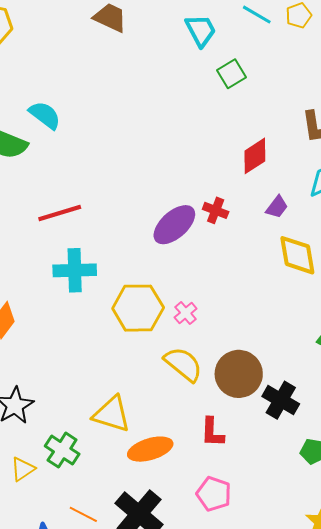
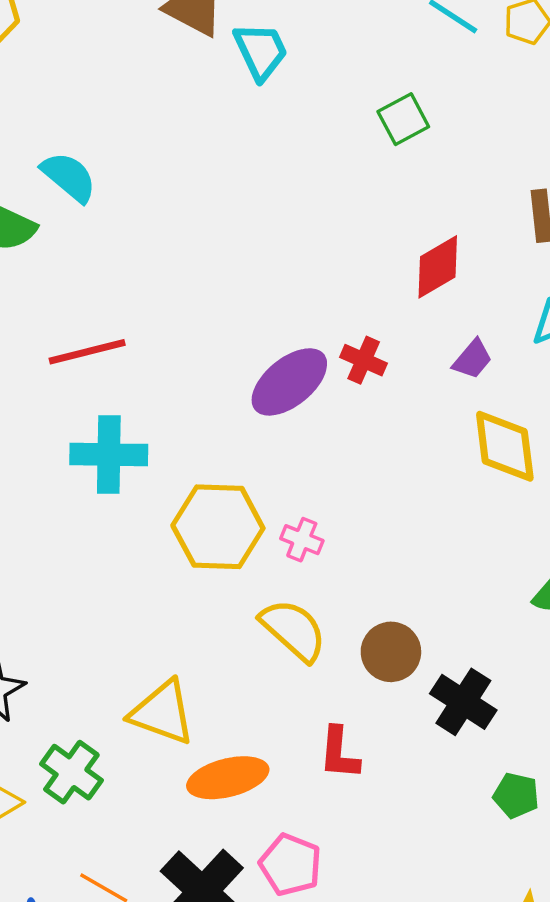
cyan trapezoid: (201, 30) -> (261, 51), moved
pink cross: (186, 313) -> (302, 540), turned -30
brown circle: (239, 374) -> (391, 652), size x0.7
pink pentagon: (214, 494) -> (290, 865), moved

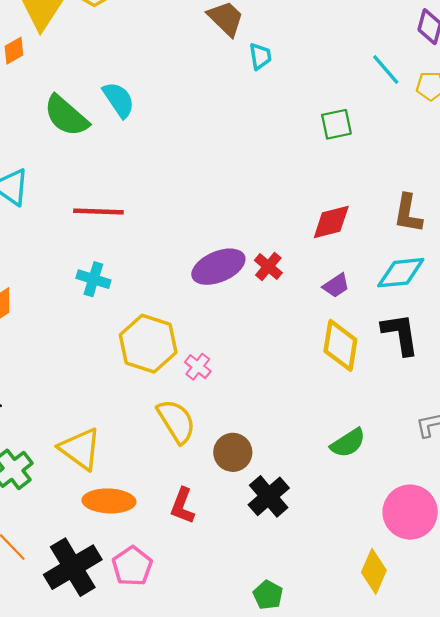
cyan trapezoid: (261, 51) -> (260, 56), size x0.7
cyan cross: (109, 455) -> (93, 279), size x0.7
green pentagon: (516, 795) -> (268, 595), moved

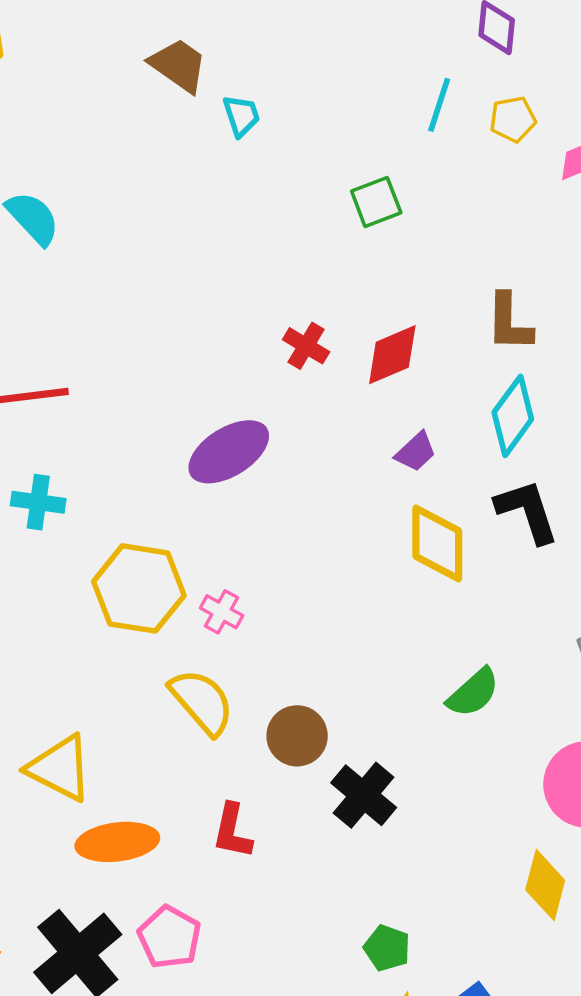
cyan line: (386, 69) -> (439, 105), turned 68
red cross: (268, 267) -> (306, 346), moved
cyan diamond: (401, 273) -> (513, 416), turned -39

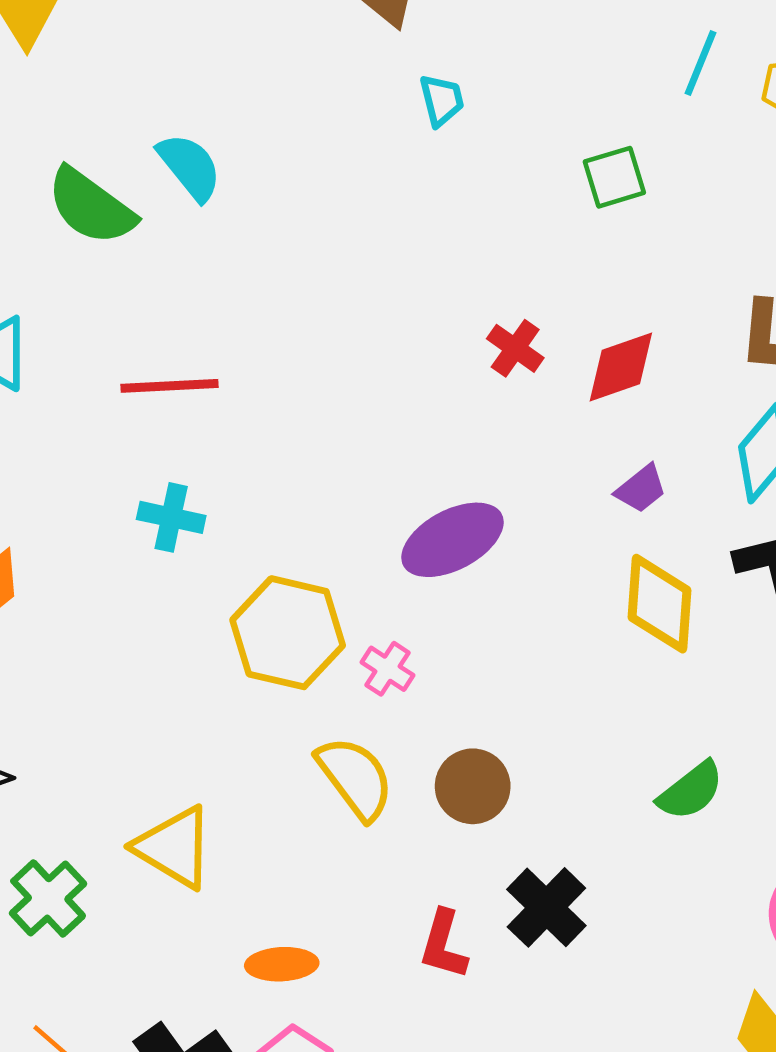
cyan trapezoid: (241, 116) -> (442, 100), moved
purple ellipse: (229, 452) -> (452, 540), moved
brown circle: (297, 736) -> (473, 786), moved
red L-shape: (232, 831) -> (444, 945), moved
orange ellipse: (117, 842) -> (282, 964), moved, size x0.7

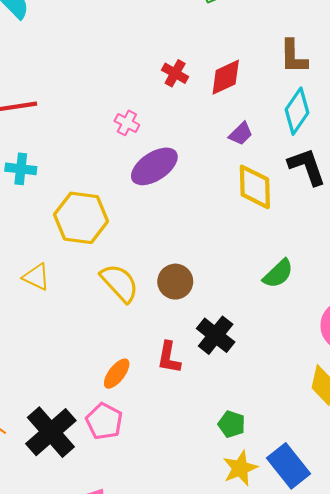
pink cross: (388, 669) -> (127, 123), moved
yellow triangle: (174, 847) -> (36, 277), moved, size x0.7
orange ellipse: (282, 964) -> (117, 374), moved, turned -44

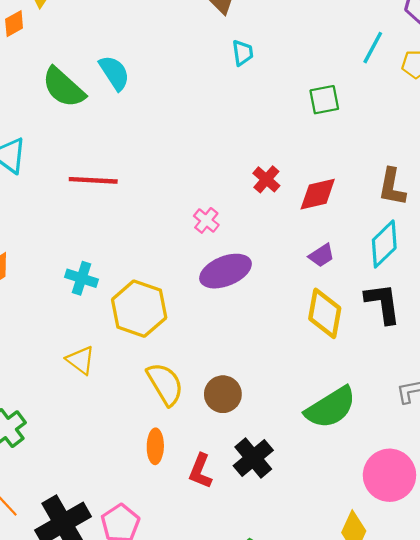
cyan cross: (21, 169) -> (82, 278), moved
green semicircle: (278, 274) -> (331, 408), size x1.5
orange ellipse: (117, 374) -> (155, 446), moved, turned -48

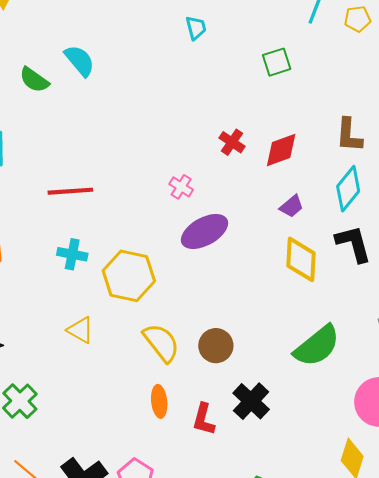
green semicircle: (63, 87) -> (34, 80), size x0.7
red line: (93, 180) -> (70, 191), moved

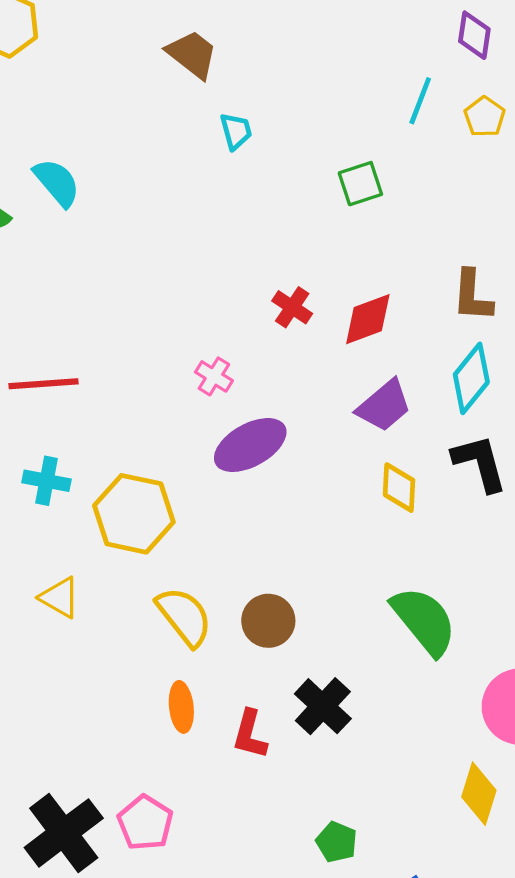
yellow pentagon: (357, 19) -> (485, 117), turned -30
purple trapezoid: (292, 206) -> (384, 406), size x1.5
yellow diamond: (301, 259) -> (399, 488), size x0.7
green semicircle: (317, 346) -> (424, 621), turned -90

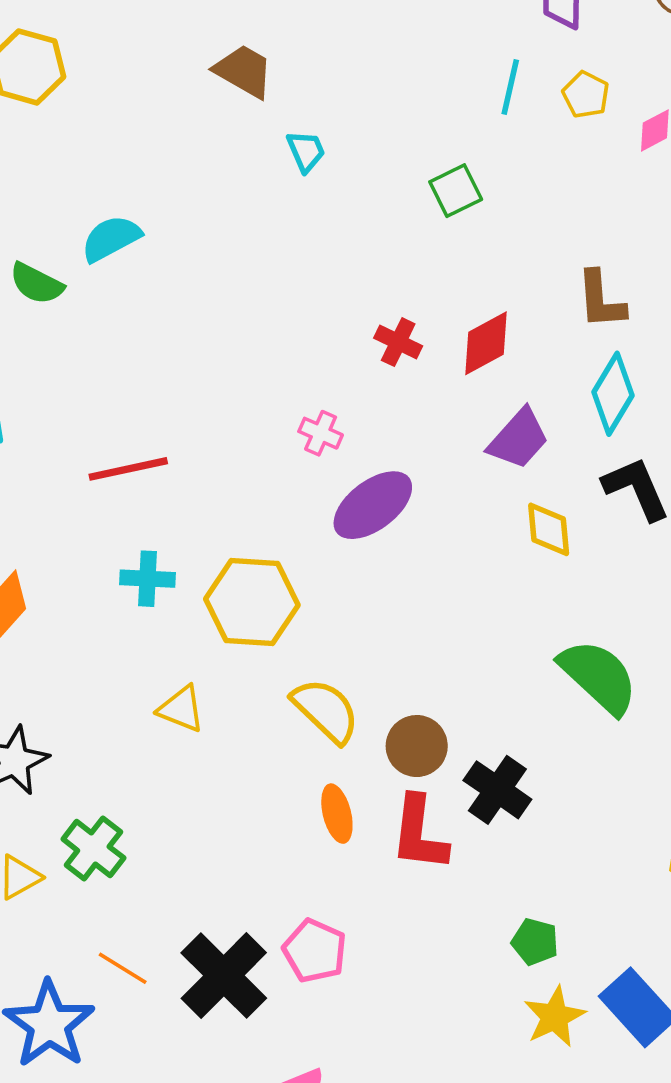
cyan semicircle: (57, 183) -> (111, 238), turned -70
brown circle: (268, 621) -> (417, 746), moved
red L-shape: (250, 734) -> (419, 833), size x1.4

